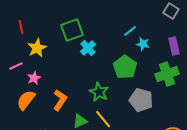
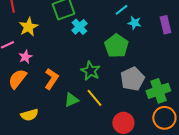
green cross: (167, 74) -> (158, 91), moved
gray pentagon: (141, 100) -> (132, 79), turned 30

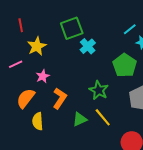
pink star: (25, 57) -> (43, 76), moved
yellow semicircle: (29, 115) -> (38, 121), moved, turned 102

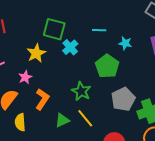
green square: (72, 28) -> (54, 29), turned 35
cyan line: (130, 29) -> (99, 30), moved, turned 40
yellow star: (37, 46) -> (36, 53), moved

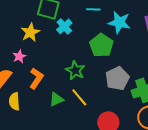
cyan star: (125, 43) -> (119, 22), size x1.6

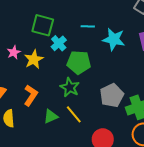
yellow star: (30, 32) -> (34, 59), moved
green pentagon: (101, 45) -> (79, 62), moved, turned -30
pink star: (19, 56) -> (14, 52), moved

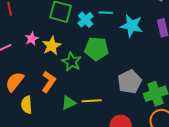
cyan cross: (59, 43) -> (86, 20), moved
green star: (70, 87) -> (72, 62), moved
yellow line: (74, 114) -> (92, 101), turned -54

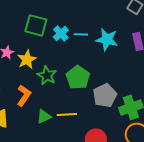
cyan line: (106, 13) -> (81, 34), moved
green pentagon: (97, 49) -> (78, 77), moved, turned 30

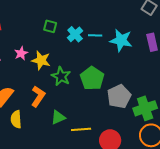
green square: (36, 25) -> (50, 26), size x0.6
yellow star: (27, 59) -> (41, 60), turned -30
yellow line: (67, 114) -> (81, 129), moved

